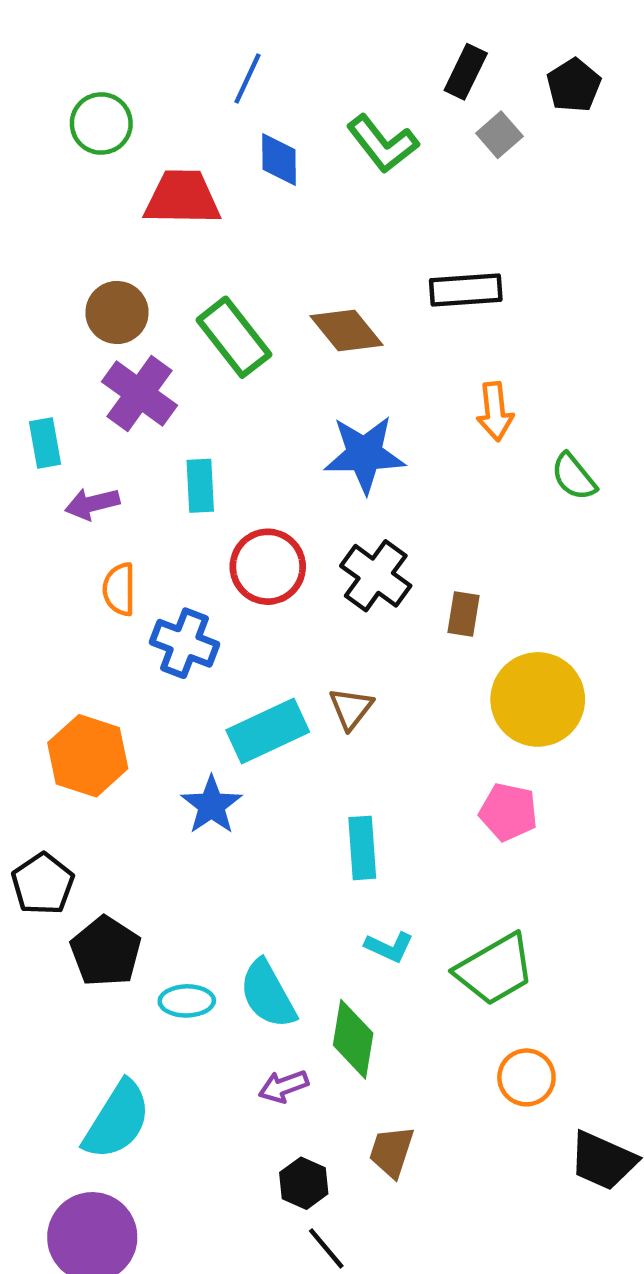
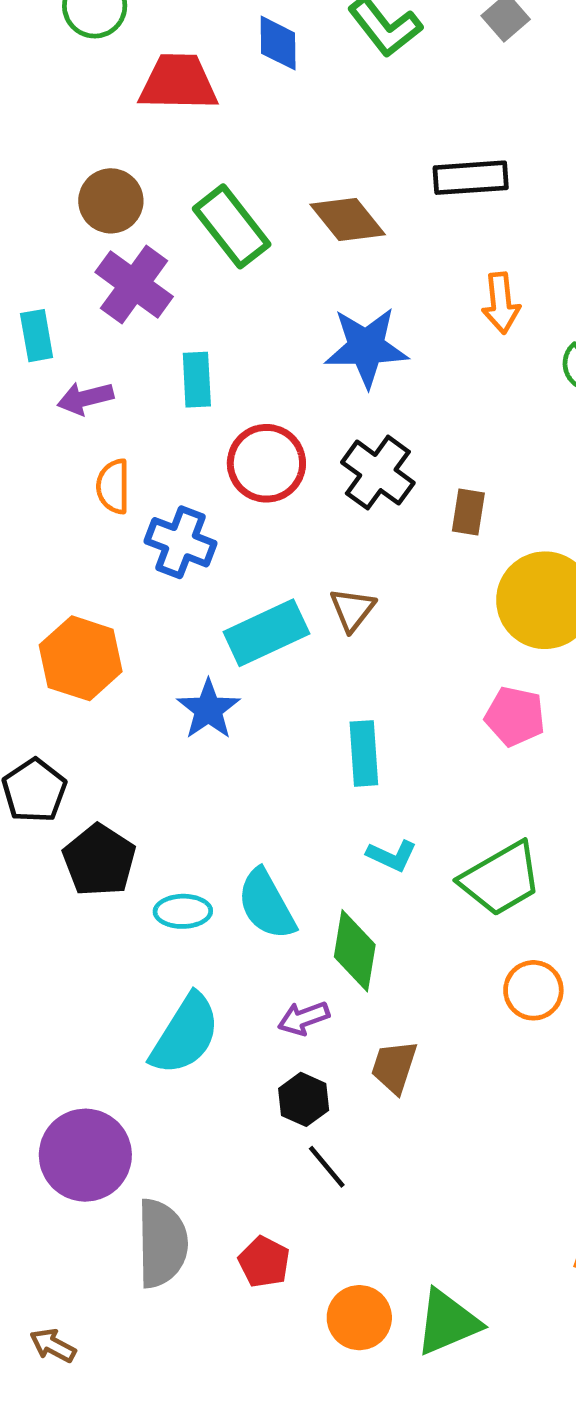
purple arrow: (283, 1086) -> (304, 1018), moved
cyan semicircle: (117, 1120) -> (185, 1034), moved

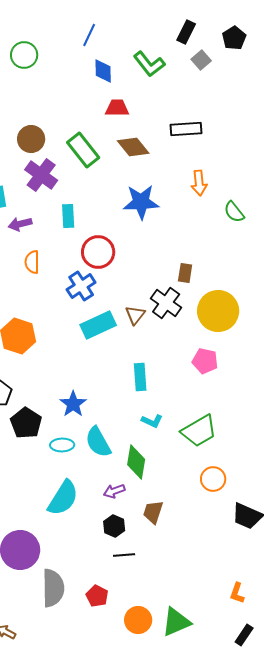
red trapezoid: (178, 82) -> (117, 108), moved, size x0.7
black cross: (378, 473) -> (166, 303), moved
blue cross: (181, 542) -> (81, 286), moved, turned 36
blue star: (208, 709) -> (73, 404), moved
black line: (327, 1167) -> (124, 555), turned -55

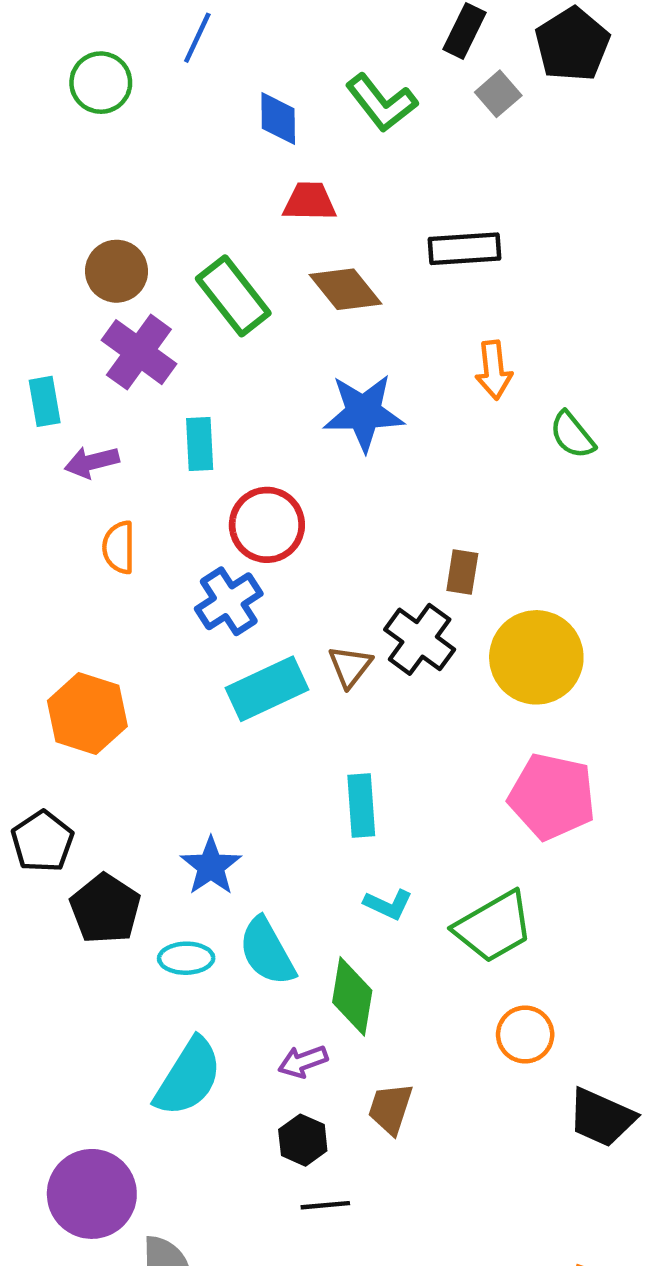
blue line: (89, 35) -> (197, 38), moved
black pentagon: (234, 38) -> (572, 44), size x1.4
pink pentagon: (205, 361) -> (552, 797), moved, size x1.5

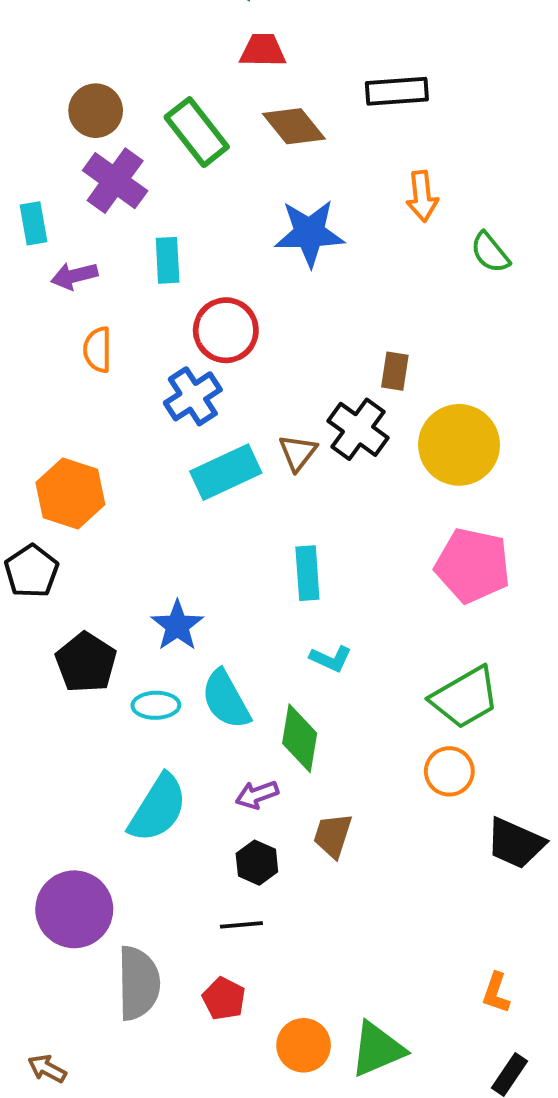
black pentagon: (42, 841) -> (32, 571), moved
green trapezoid: (494, 927) -> (465, 697), moved
black line: (325, 1205) -> (241, 925), moved

